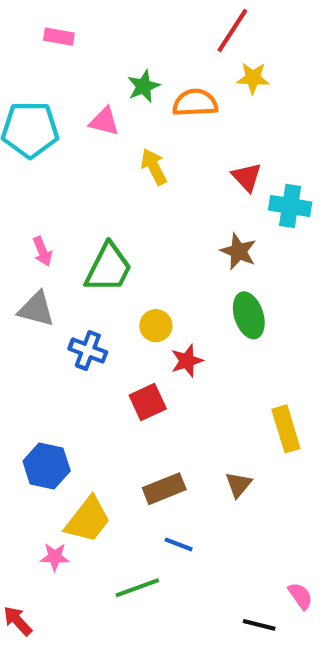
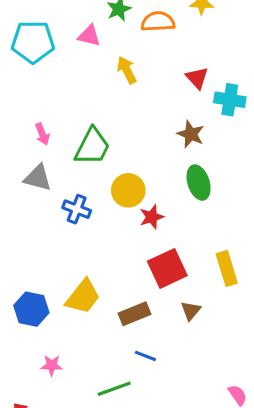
yellow circle: (156, 326) -> (128, 190), size x1.4
red square: (148, 402) -> (167, 268), moved, size x1.4
blue hexagon: (47, 466) -> (31, 309), moved
yellow trapezoid: (88, 520) -> (83, 297), moved

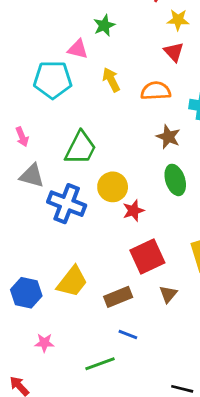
orange semicircle: (158, 22) -> (156, 91), moved
cyan pentagon: (33, 42) -> (53, 80), moved
red triangle: (197, 78) -> (174, 52), moved
pink arrow: (42, 134) -> (22, 137), moved
blue cross: (77, 209) -> (67, 204), size x1.5

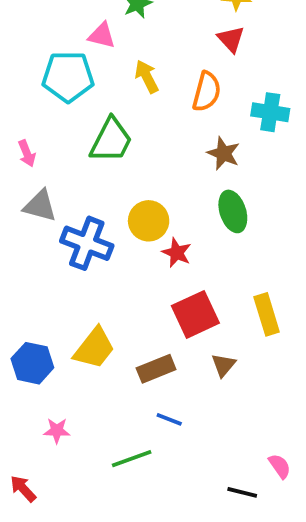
orange semicircle: (156, 91) -> (207, 92), turned 108
green trapezoid: (81, 148) -> (111, 140), moved
red star: (133, 211) -> (177, 253), turned -30

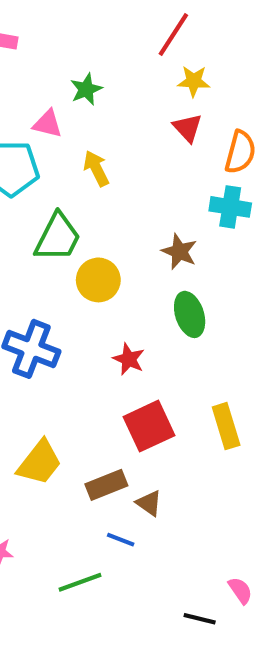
orange semicircle: (207, 92) -> (240, 152), moved
yellow circle: (149, 221) -> (98, 280), moved
brown triangle: (223, 365) -> (149, 503), moved, turned -35

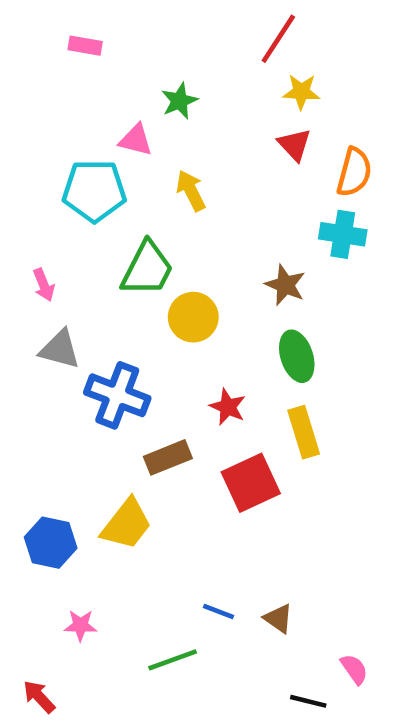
yellow rectangle: (226, 426) -> (304, 432), moved
brown rectangle: (106, 485) -> (168, 457), moved
brown triangle: (149, 503) -> (278, 618), moved

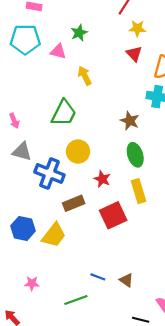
cyan pentagon: (94, 191) -> (25, 39), moved
yellow circle: (193, 317) -> (78, 152), moved
blue hexagon: (51, 543) -> (23, 228), moved

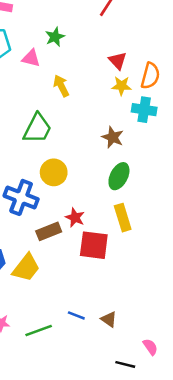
yellow star: (137, 28) -> (121, 86), moved
green ellipse: (135, 155) -> (119, 176), turned 45
red star: (102, 179) -> (75, 218), moved
red square: (113, 215) -> (94, 245), turned 32
green line: (76, 300) -> (39, 331), moved

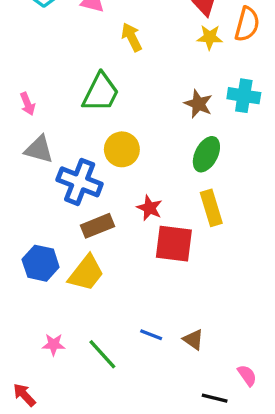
cyan cross: (144, 110) -> (244, 96), moved
brown rectangle: (49, 231) -> (97, 226), moved
green line: (39, 331) -> (102, 354), turned 68

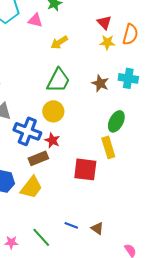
yellow arrow: (132, 37) -> (59, 42), turned -96
green trapezoid: (101, 92) -> (58, 80), moved
green ellipse: (206, 154) -> (116, 121), moved
red star: (150, 208) -> (52, 140), moved
pink star: (54, 345) -> (11, 242), moved

